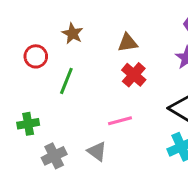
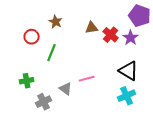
red cross: (134, 75) -> (111, 35), moved
gray triangle: (97, 151) -> (66, 89), moved

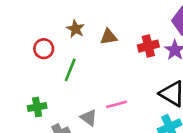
brown triangle: (92, 28) -> (109, 37), moved
red cross: (111, 35) -> (148, 46), turned 35

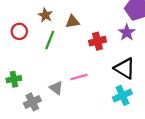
red cross: (148, 46) -> (97, 41), moved
green line: (70, 70) -> (50, 40), moved

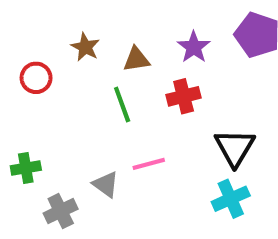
purple star: (127, 32) -> (194, 47), moved
green line: (50, 40) -> (122, 104), moved, turned -42
black triangle: (125, 68) -> (235, 148), turned 30

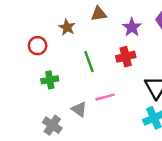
brown triangle: (136, 59) -> (99, 14), moved
green cross: (26, 168) -> (50, 80), moved
gray cross: (61, 211) -> (52, 125), turned -30

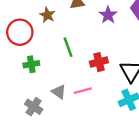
red circle: (38, 46) -> (20, 32), size x1.5
red cross: (126, 57) -> (99, 62), moved
pink line: (105, 97) -> (83, 91), moved

